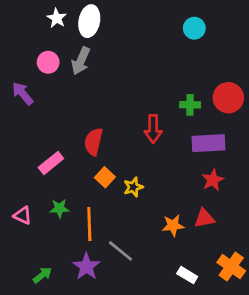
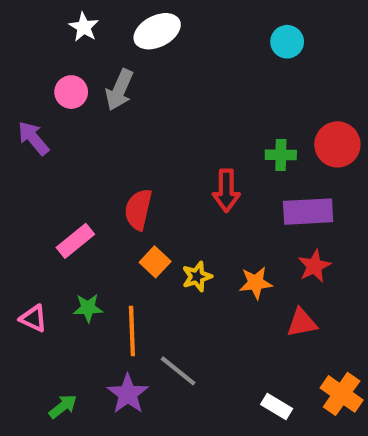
white ellipse: (89, 21) -> (157, 31), moved, turned 52
orange star: (173, 225) -> (256, 283), moved

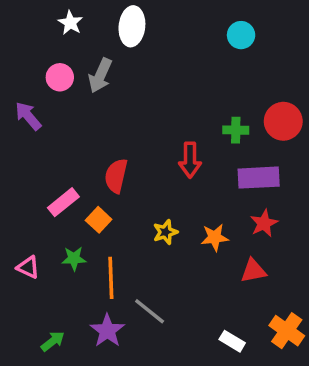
white ellipse: (157, 31) -> (132, 26), turned -57
orange square: (155, 262) -> (99, 220), moved

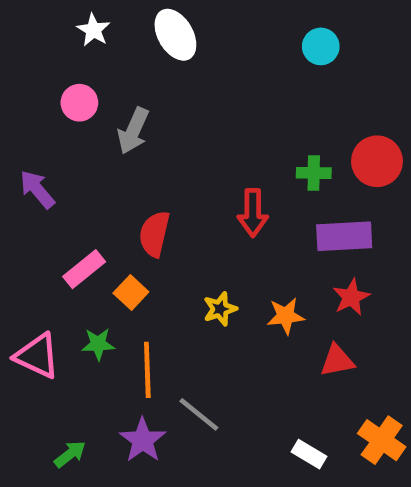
white ellipse: (132, 26) -> (175, 35), turned -36
gray arrow: (100, 76) -> (133, 131), moved
purple arrow: (28, 116) -> (37, 189), moved
pink triangle: (28, 267) -> (37, 356), size x1.5

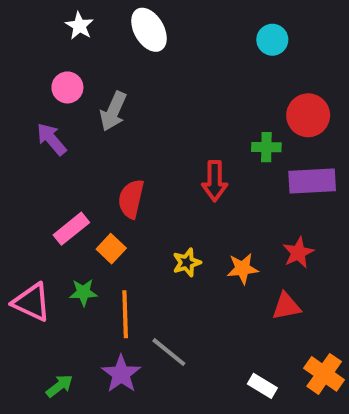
red circle: (377, 161) -> (308, 115), moved
purple arrow: (37, 189) -> (52, 139), moved
purple rectangle: (344, 236) -> (312, 181), moved

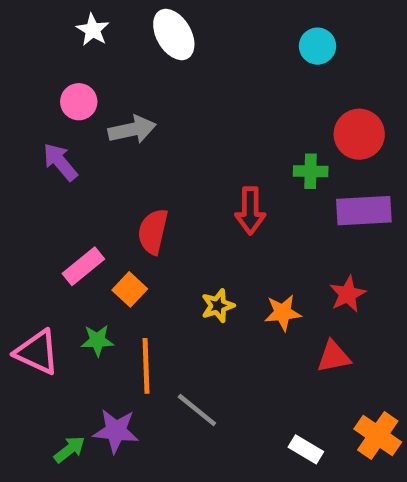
gray arrow: (113, 111) -> (132, 130), turned -126
purple star: (121, 374) -> (116, 431), moved, turned -30

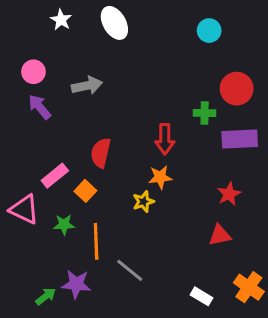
pink circle: (79, 102) -> (33, 72), moved
orange star: (283, 313) -> (160, 177), moved
pink triangle: (37, 352) -> (24, 209), moved

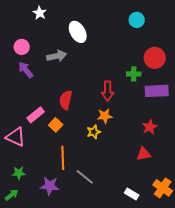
white ellipse: (114, 23) -> (78, 32), moved
green star: (64, 225) -> (19, 173), moved
green arrow: (46, 296) -> (12, 195), moved

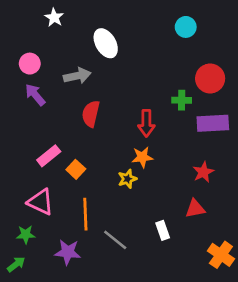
red semicircle: (66, 100) -> (91, 114), moved
pink triangle: (16, 137) -> (41, 202), moved
white rectangle: (132, 194) -> (163, 230), moved, turned 40

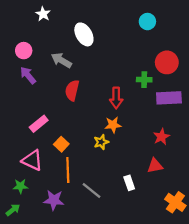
gray arrow: (77, 76) -> (61, 60), turned -138
orange square: (76, 169) -> (61, 144), moved

